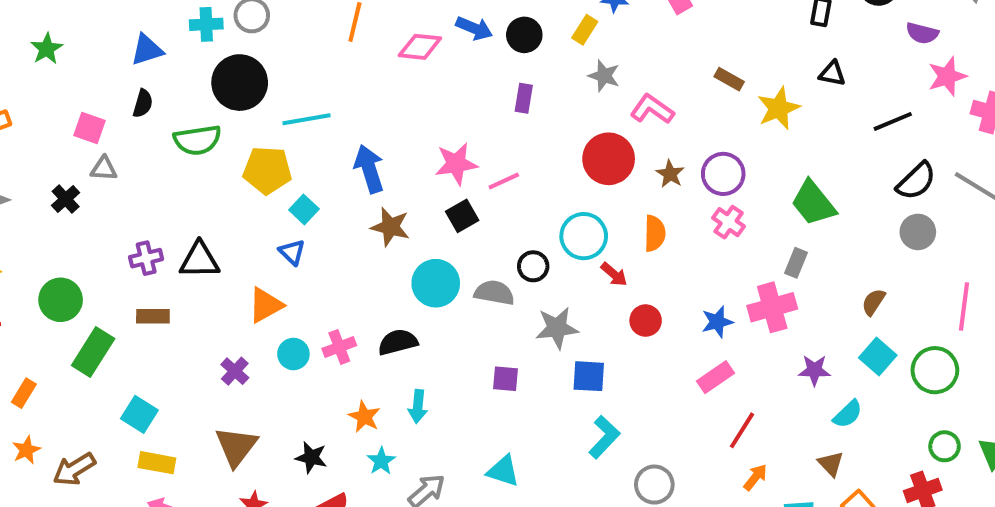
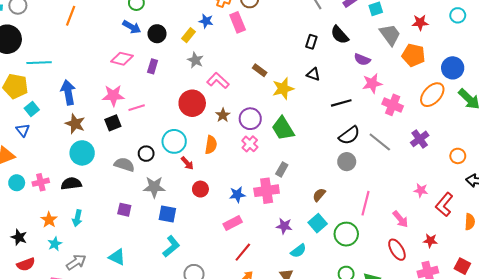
pink diamond: (420, 47) -> (122, 59), moved
green trapezoid: (813, 203) -> (283, 128), moved
cyan circle: (436, 283) -> (82, 153), moved

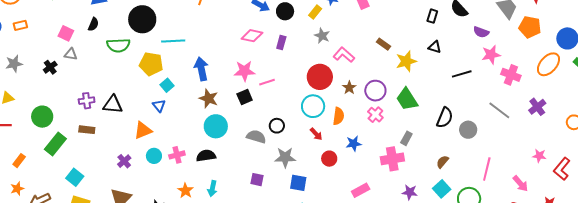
black semicircle: (349, 135) -> (445, 118), moved, turned -30
cyan circle: (174, 141) -> (313, 106), moved
blue star: (237, 195) -> (354, 144), moved

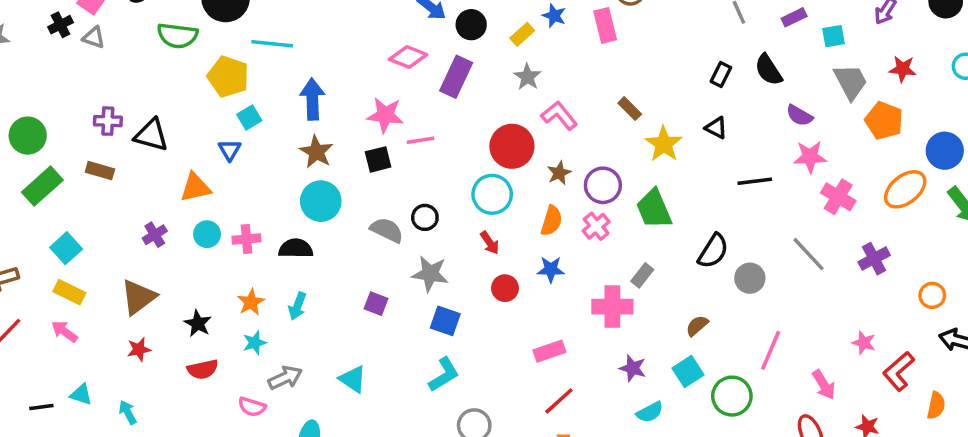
purple rectangle: (281, 42) -> (456, 77), size x1.6
yellow star: (406, 61) -> (664, 144), turned -30
black cross: (50, 67) -> (60, 25), moved
orange semicircle: (338, 116) -> (552, 221), moved

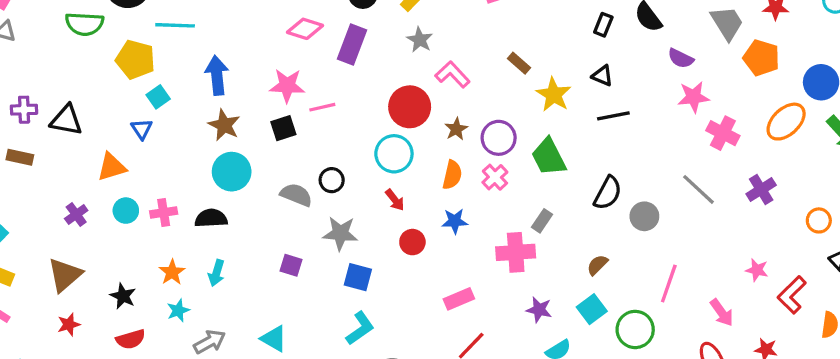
black line: (755, 181) -> (613, 116), moved

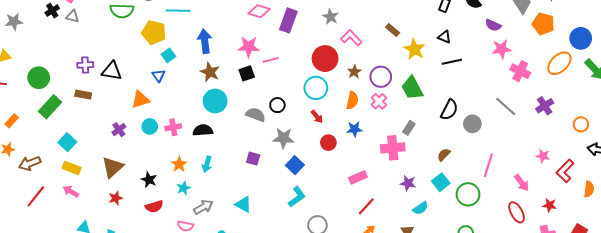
blue square: (358, 277) -> (295, 165), turned 30

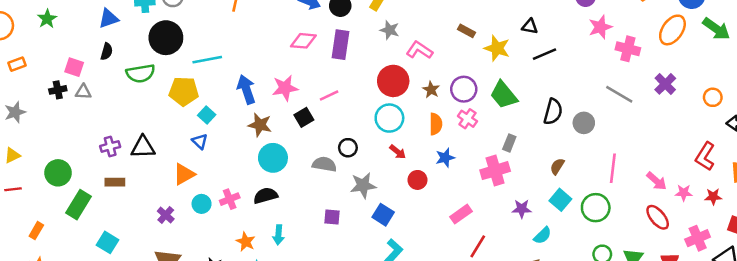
black cross: (52, 11) -> (58, 90), turned 32
pink star: (249, 47) -> (285, 88), moved
pink star: (543, 156) -> (684, 193), moved
red star: (550, 205) -> (713, 197), moved

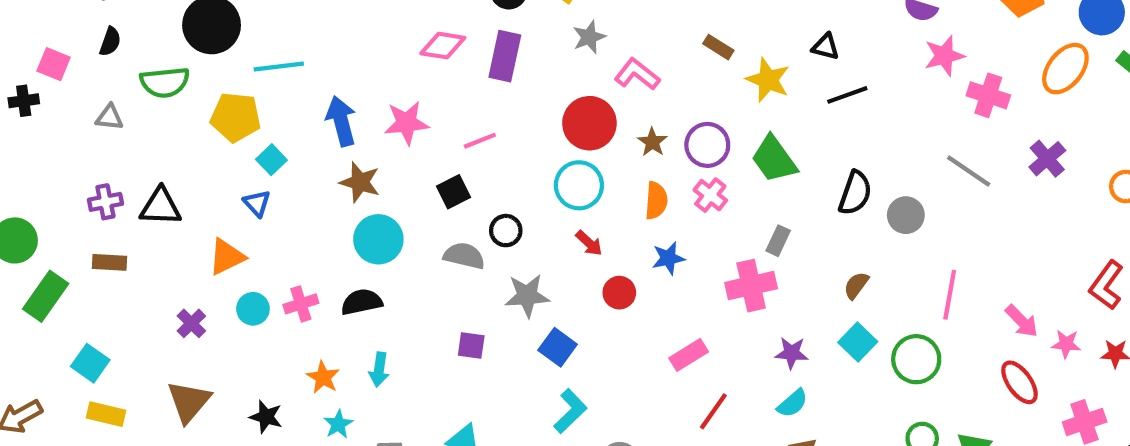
gray star: (390, 30) -> (589, 37), turned 30
gray triangle: (83, 92) -> (109, 117), moved
black square: (304, 117) -> (453, 192), moved
cyan semicircle: (543, 235) -> (792, 403), moved

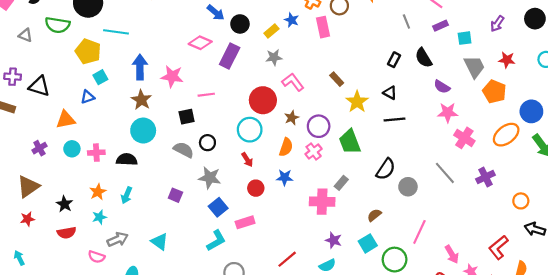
blue triangle: (257, 203) -> (88, 97), turned 40
pink rectangle: (689, 355) -> (245, 222), moved

